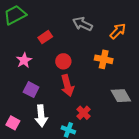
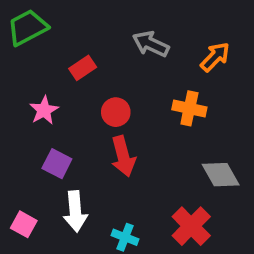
red cross: (84, 113) -> (191, 226), moved, size x1.5

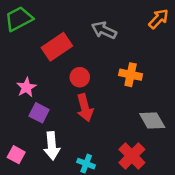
orange arrow: (215, 57) -> (159, 19), moved
red rectangle: (83, 68) -> (57, 47), size x1.6
pink star: (44, 110) -> (26, 87), moved

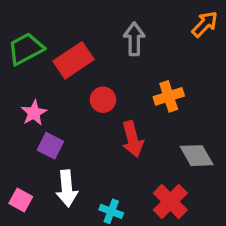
green trapezoid: (19, 19) -> (26, 49), moved
gray arrow: (104, 30) -> (134, 39), turned 65
orange cross: (131, 75) -> (169, 96), turned -30
red arrow: (85, 108) -> (133, 139), moved

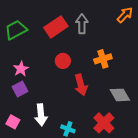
red rectangle: (73, 60) -> (56, 27), moved
purple square: (50, 146) -> (20, 89), moved, turned 35

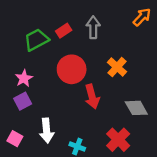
red rectangle: (56, 27) -> (64, 31), size x0.6
green trapezoid: (16, 30) -> (36, 40), moved
orange cross: (103, 59) -> (117, 67), turned -30
red circle: (63, 61) -> (72, 69), size x1.6

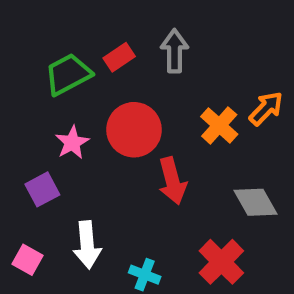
orange arrow: (142, 17) -> (266, 108), moved
pink star: (24, 78) -> (72, 143), moved

